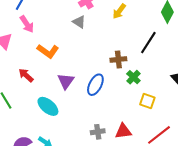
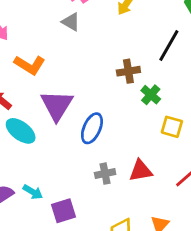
purple triangle: (66, 81) -> (57, 105), size x1.4
blue ellipse: (95, 85) -> (92, 128), moved
cyan ellipse: (48, 106) -> (21, 131), moved

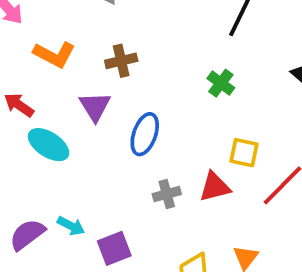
brown cross: (128, 71) -> (121, 61), moved
purple triangle: (57, 105) -> (95, 106), size x0.7
yellow square: (172, 127) -> (244, 153), moved

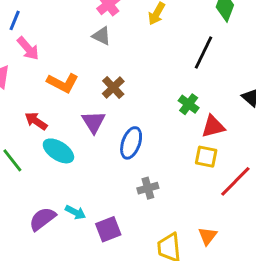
brown cross: (121, 61) -> (113, 88), turned -30
red triangle: (215, 187) -> (213, 126), moved

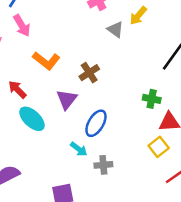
gray triangle: (102, 36) -> (115, 29), moved
green cross: (189, 104) -> (152, 99), turned -36
yellow square: (206, 157) -> (159, 147), turned 30
cyan arrow: (76, 212) -> (79, 149), moved

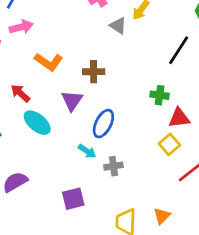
pink arrow: (22, 26) -> (21, 27), turned -70
brown cross: (89, 73) -> (94, 72), turned 36

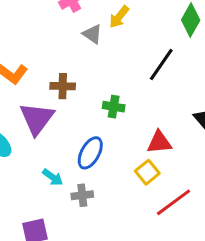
green cross: (160, 95) -> (114, 107), moved
purple triangle: (72, 101) -> (37, 119), size x1.4
blue ellipse: (103, 124) -> (90, 153), moved

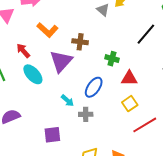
red triangle: (159, 142) -> (129, 78), moved

